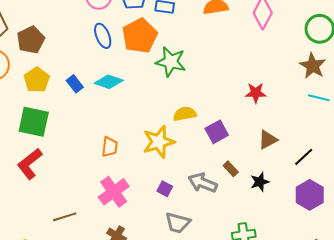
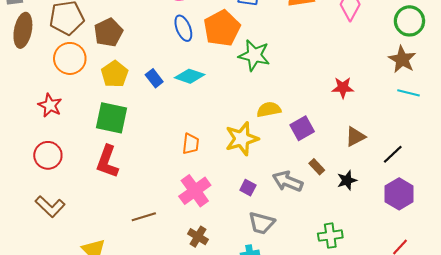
red L-shape: (30, 164) -> (107, 162), turned -32

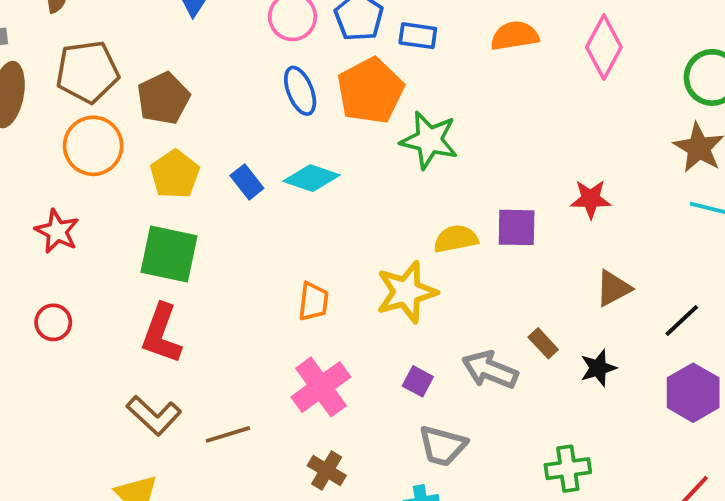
purple square: (302, 128) -> (517, 227), moved, turned 30
red circle: (48, 155) -> (53, 322), size x0.7
brown L-shape: (50, 206) -> (154, 415), moved

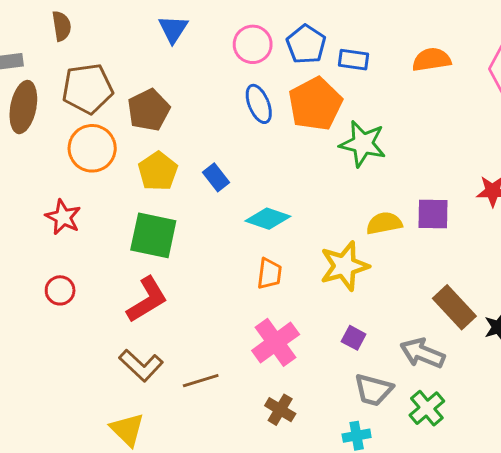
cyan diamond: (311, 178) -> (268, 219), moved
red L-shape: (161, 334) -> (147, 300), turned -141
brown rectangle: (543, 343) -> (454, 307), size x1.8
gray arrow: (490, 370) -> (422, 353), moved
green cross: (568, 469) -> (427, 408), moved, turned -32

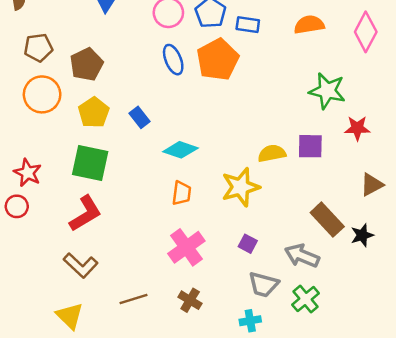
brown pentagon: (88, 89) -> (38, 48), size x0.7
green star: (363, 144) -> (327, 91), moved
red star: (63, 217) -> (28, 173), moved
brown line: (201, 381) -> (133, 299), moved

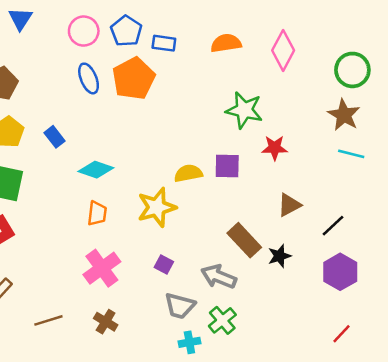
cyan cross: (250, 321) -> (189, 342), moved

